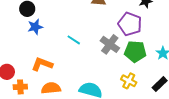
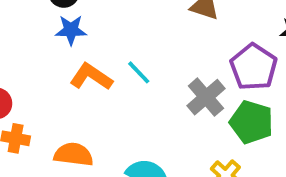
orange L-shape: (42, 64) -> (91, 77), moved

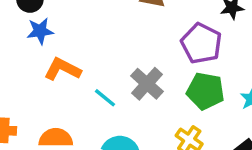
cyan line: (139, 72) -> (105, 98), moved
gray cross: (206, 97) -> (147, 84), moved

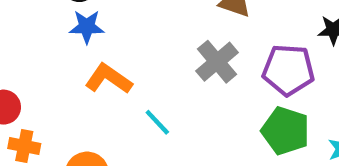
purple pentagon: (201, 43) -> (288, 70), turned -30
gray cross: (147, 84) -> (217, 62), moved

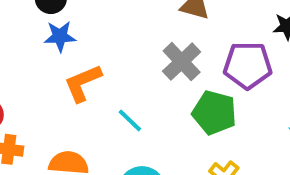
orange L-shape: (109, 79) -> (83, 83), turned -54
green pentagon: (285, 131) -> (214, 113), moved

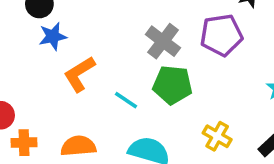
green pentagon: (214, 113) -> (172, 85), moved

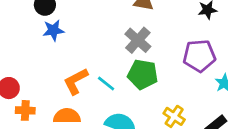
purple pentagon: (221, 35) -> (199, 56), moved
orange L-shape: (79, 74) -> (76, 81), moved

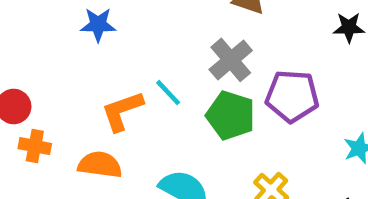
purple pentagon: (199, 56) -> (292, 96), moved
cyan line: (106, 83) -> (168, 93), moved

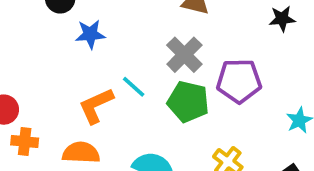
blue star: (98, 25) -> (90, 34), moved

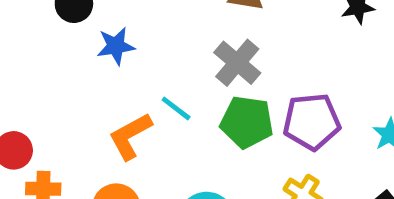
purple pentagon: (239, 81) -> (312, 122), moved

